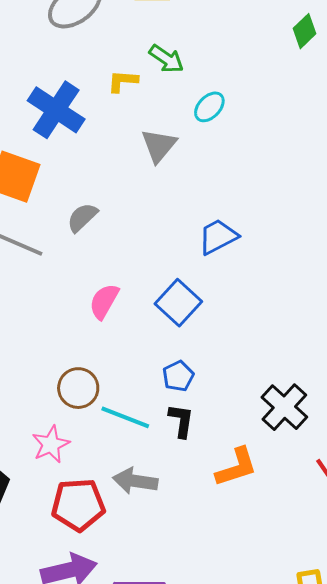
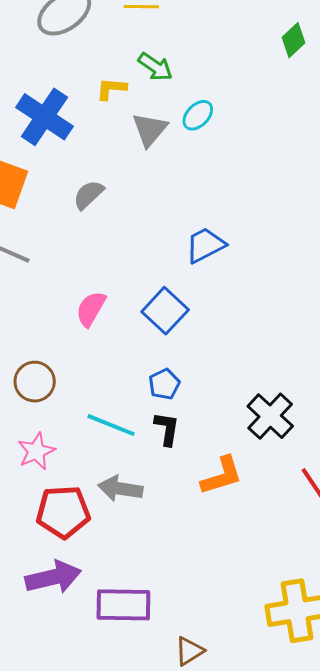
gray triangle: (159, 145) -> (150, 130), moved
gray semicircle: (82, 217) -> (88, 195), moved
brown circle: (78, 388) -> (35, 382), moved

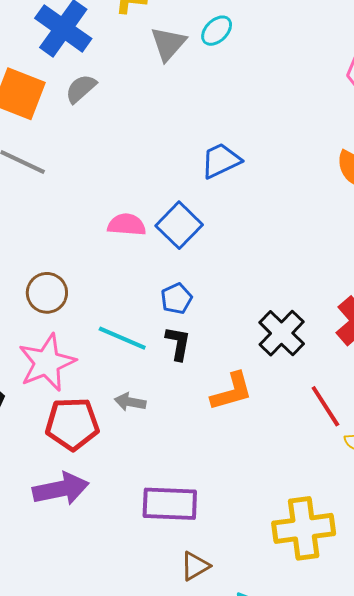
gray semicircle: (88, 195) -> (81, 89), moved
pink semicircle: (91, 309) -> (127, 225), moved, turned 63
pink star: (36, 451) -> (47, 363), size x1.5
gray arrow: (120, 489) -> (130, 402), size x0.7
purple rectangle: (123, 605) -> (170, 504), moved

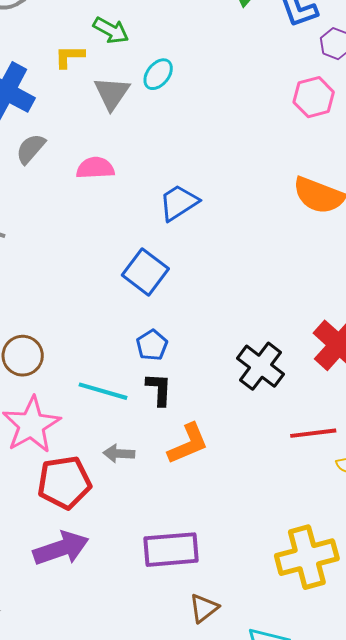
pink semicircle: (127, 225) -> (95, 168), moved
orange L-shape: (232, 392) -> (188, 444), moved
red line: (325, 406) -> (313, 433), turned -57

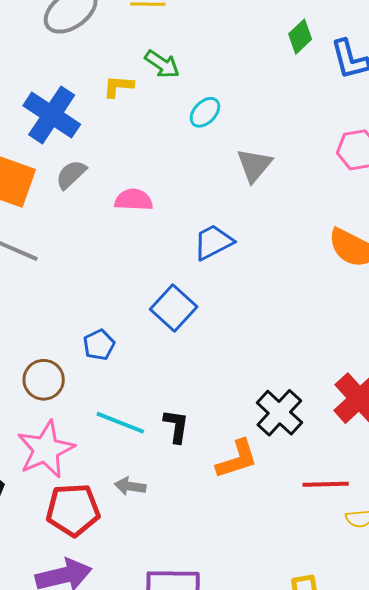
gray triangle: (112, 93) -> (254, 165), moved
blue pentagon: (152, 345) -> (99, 345), moved
orange L-shape: (188, 444) -> (237, 459), moved

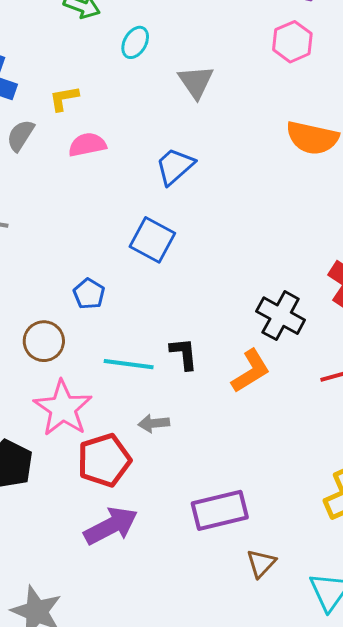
yellow L-shape: (118, 86) -> (64, 98), moved

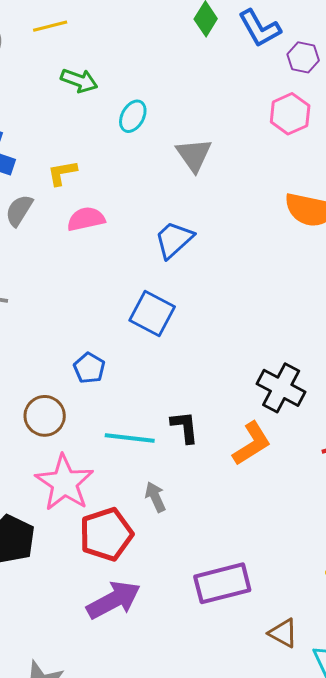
gray arrow: (154, 423) -> (155, 497), turned 72
brown triangle: (261, 563) -> (283, 633), moved, turned -44

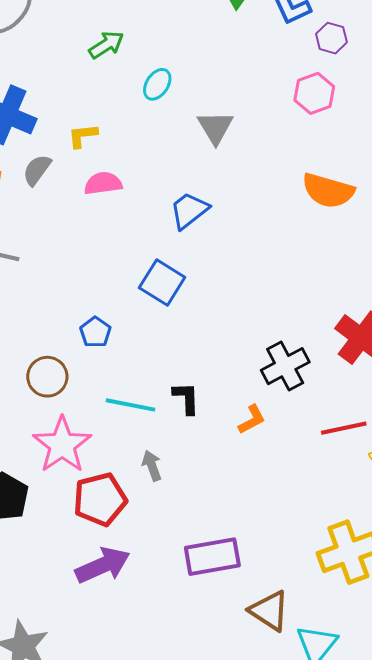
green arrow: (79, 81) -> (106, 45), turned -57
black cross: (281, 388) -> (285, 366), turned 30
orange L-shape: (252, 444) -> (252, 420), size x0.7
brown triangle: (283, 633) -> (269, 611), size x1.4

